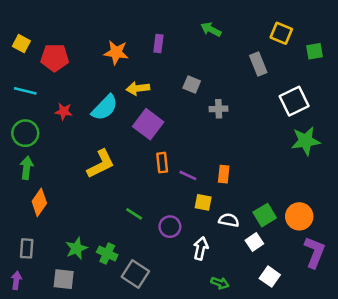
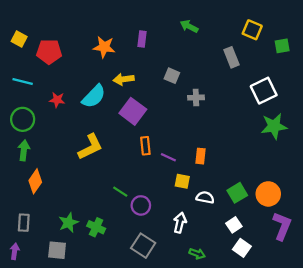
purple circle: (170, 227) -> (141, 205), moved
white square: (254, 242) -> (234, 225), moved
gray square: (135, 274) -> (143, 246), moved

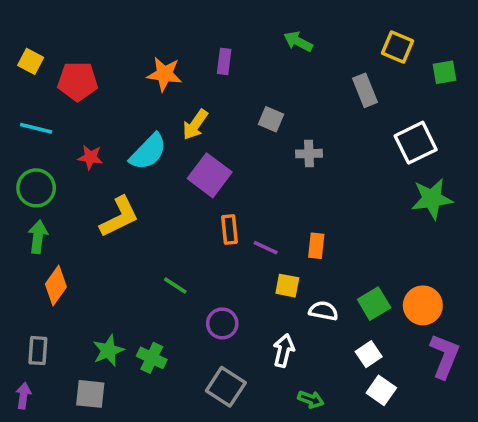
yellow arrow: (124, 79) -> (195, 125), turned -48
yellow L-shape: (90, 147) -> (119, 217), moved
green line: (120, 192) -> (175, 286), moved

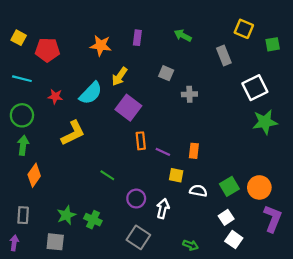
green arrow: (298, 42) -> (183, 35), moved
white arrow: (284, 351) -> (163, 209), moved

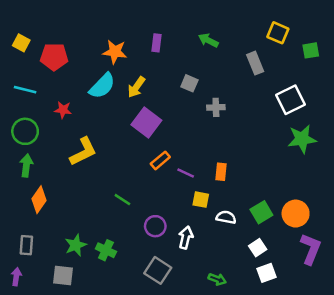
cyan semicircle: (91, 93) -> (102, 86), moved
orange rectangle: (141, 141) -> (160, 160), turned 56
white square: (234, 240) -> (267, 273), turned 35

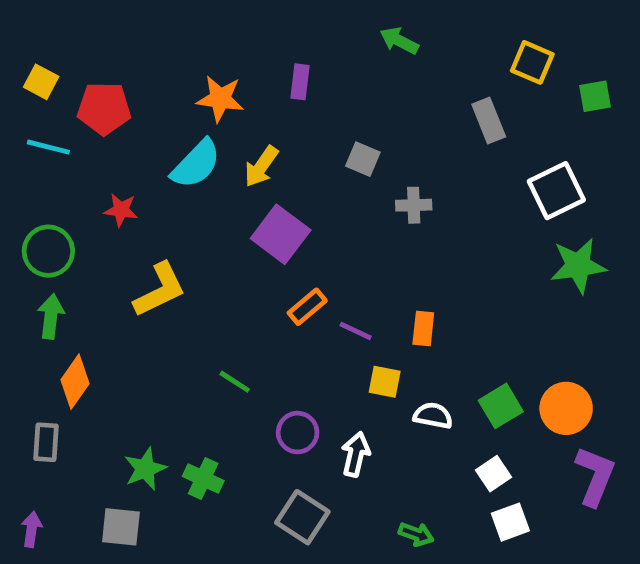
green arrow: (208, 40) -> (399, 41), moved
cyan line: (25, 90) -> (48, 147), moved
gray rectangle: (26, 245) -> (46, 442), moved

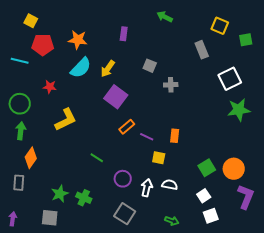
yellow square: (41, 82) -> (31, 21), moved
orange star: (220, 99) -> (78, 40), moved
white semicircle: (433, 416) -> (170, 185), moved

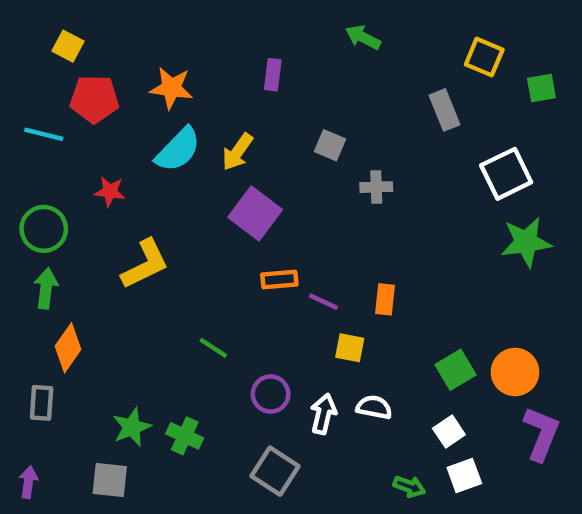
orange rectangle: (127, 127) -> (279, 280), turned 35
green arrow: (172, 221) -> (409, 487), moved

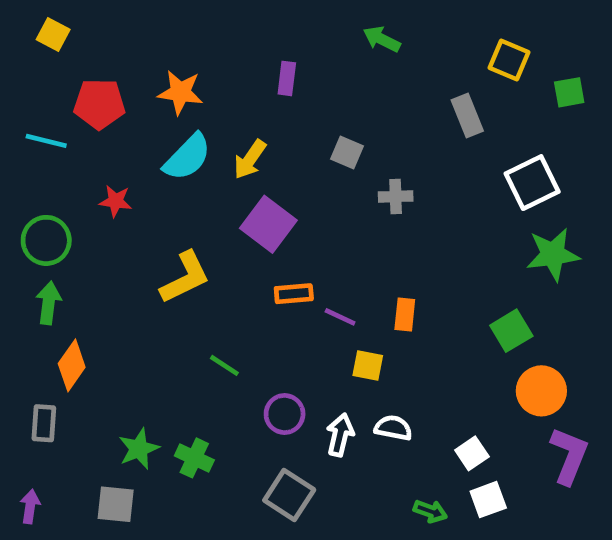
yellow square: (68, 46) -> (53, 35), moved
yellow L-shape: (145, 264) -> (185, 277), moved
green square: (456, 370) -> (511, 331), moved

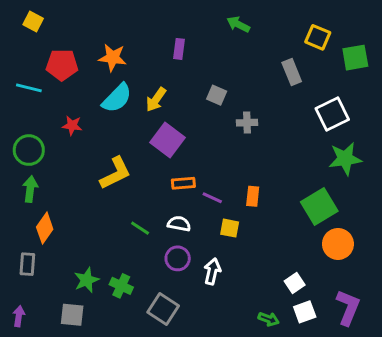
green square: (569, 92) -> (355, 58), size x1.4
green square: (511, 331) -> (319, 206), size x1.4
white semicircle: (393, 428) -> (179, 224), moved
purple L-shape: (569, 456) -> (348, 308), moved
gray square: (289, 495) -> (163, 309), moved

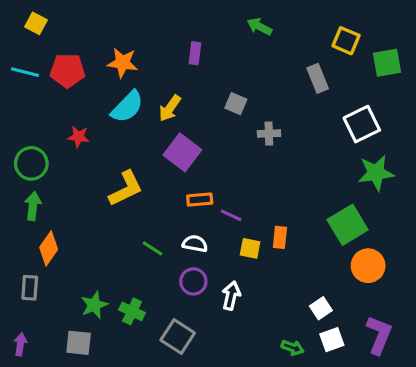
cyan line: (29, 88) -> (25, 72), moved
orange rectangle: (253, 196) -> (280, 237), moved

